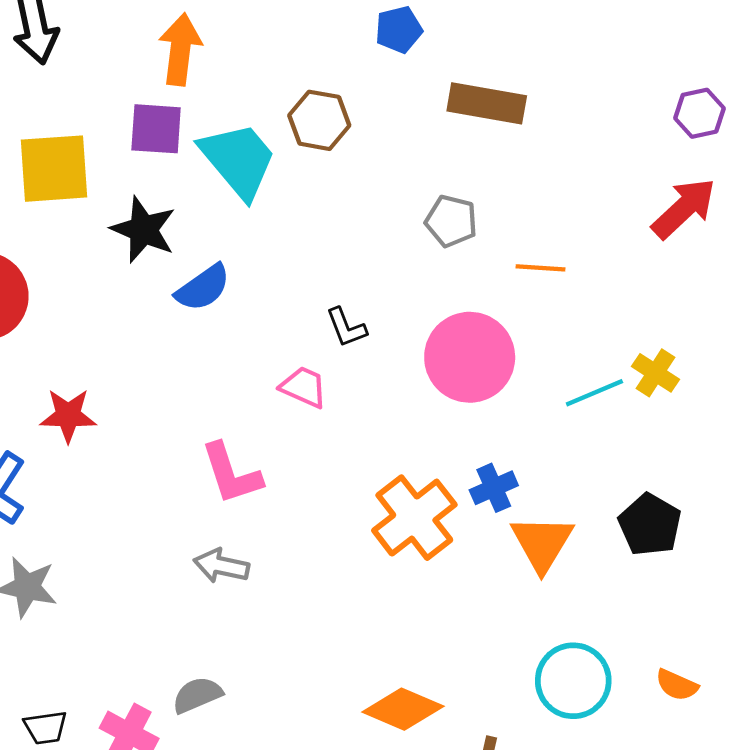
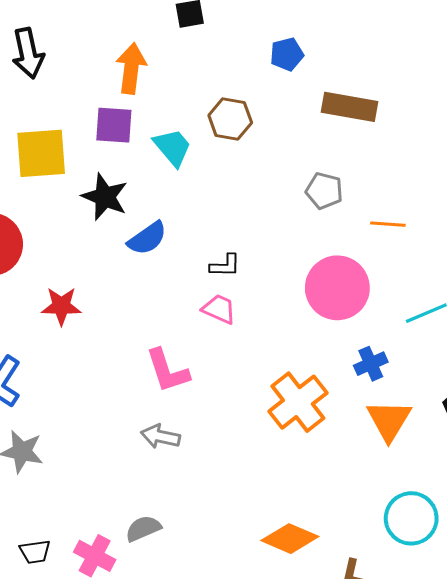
cyan trapezoid: (238, 160) -> (173, 147), size x0.7
black L-shape: (346, 327) -> (225, 266), moved, turned -68
red star: (68, 415) -> (61, 306), moved
blue cross: (494, 488) -> (371, 364), moved

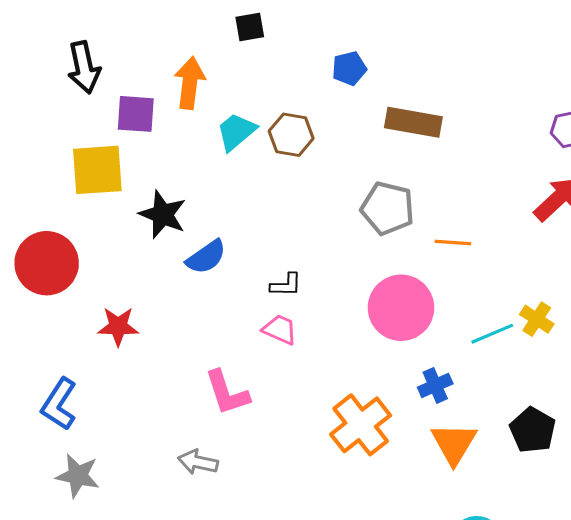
purple square: (114, 125) -> (136, 114), moved
cyan trapezoid: (173, 147) -> (236, 132), moved, turned -90
gray pentagon: (324, 191) -> (388, 208), size x1.4
gray arrow: (160, 436) -> (198, 462), moved

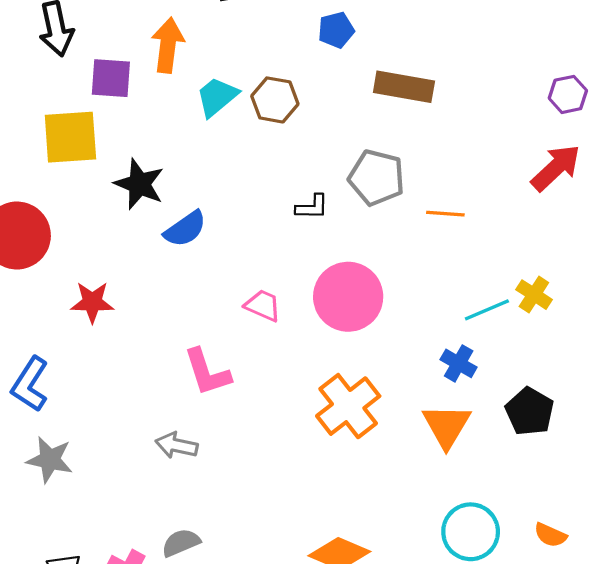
black L-shape: (286, 285) -> (312, 207), moved
pink circle: (401, 308) -> (348, 297), moved
blue cross: (435, 385) -> (459, 363), moved, turned -36

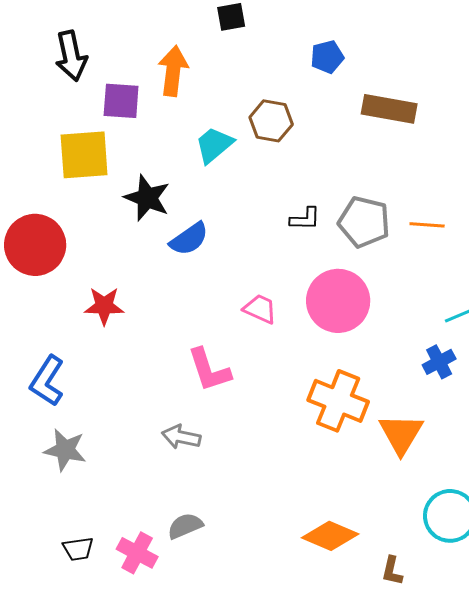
cyan trapezoid: (217, 97) -> (214, 145), moved
gray pentagon: (377, 178) -> (364, 222), moved
blue cross: (459, 363) -> (439, 362), turned 32
orange cross: (348, 406) -> (338, 401), turned -30
orange triangle: (447, 426) -> (401, 434), moved

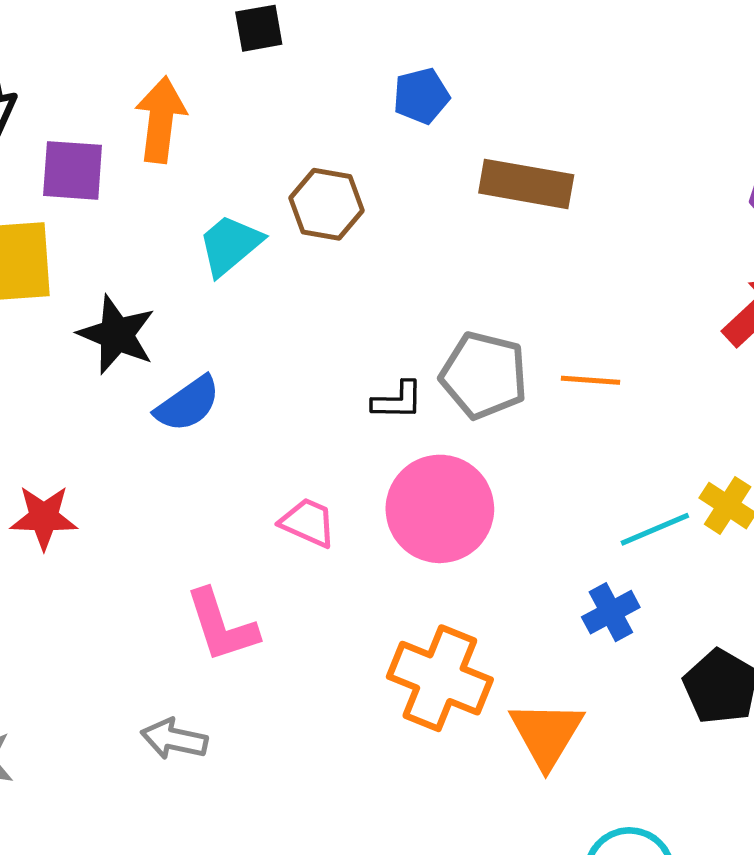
black L-shape: (305, 219) -> (398, 401), moved

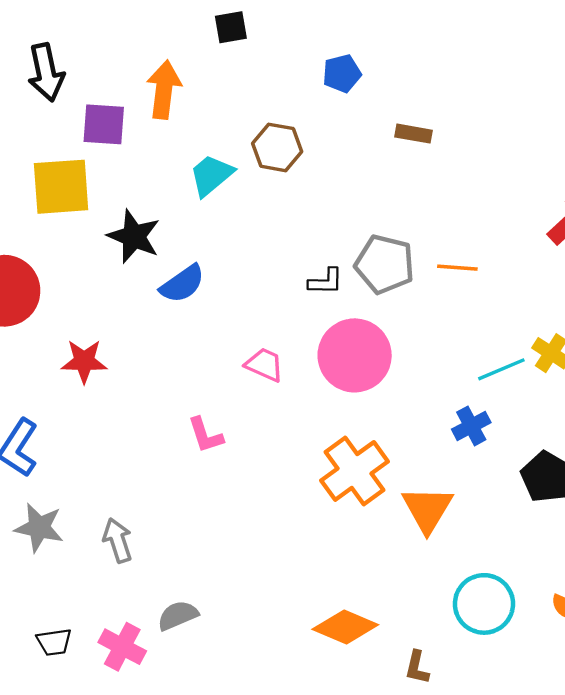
brown rectangle: (526, 184) -> (413, 134), size x0.6
pink L-shape: (222, 626) -> (205, 435), size x0.7
orange cross: (440, 678) -> (355, 471), turned 32
gray arrow: (174, 739) -> (118, 540), moved, turned 60

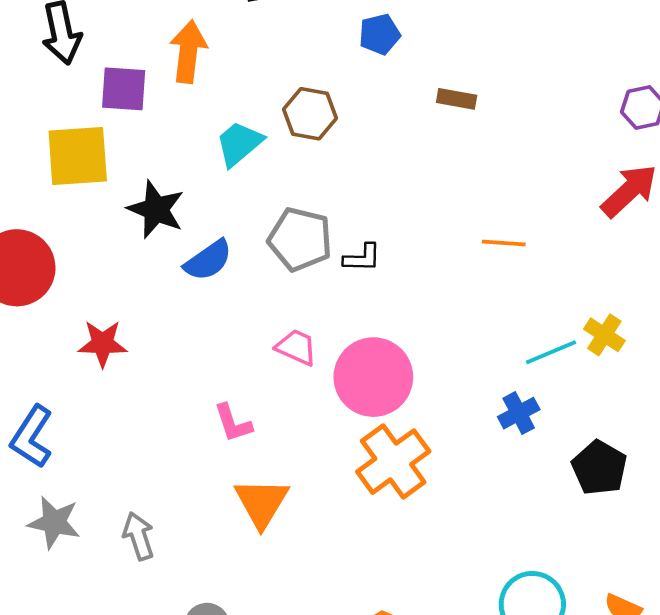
gray pentagon: (385, 264) -> (300, 239), moved
pink circle: (355, 355) -> (373, 377), moved
orange triangle: (427, 509) -> (262, 503), moved

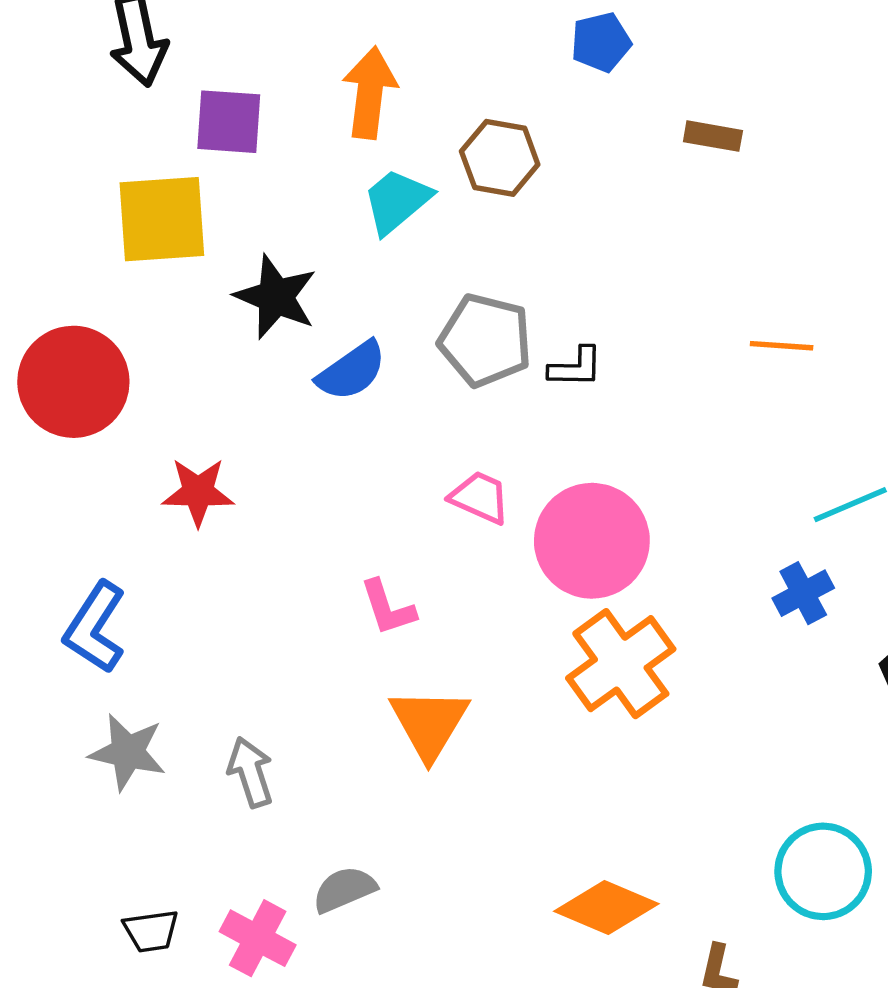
orange arrow: (188, 52) -> (370, 93), moved

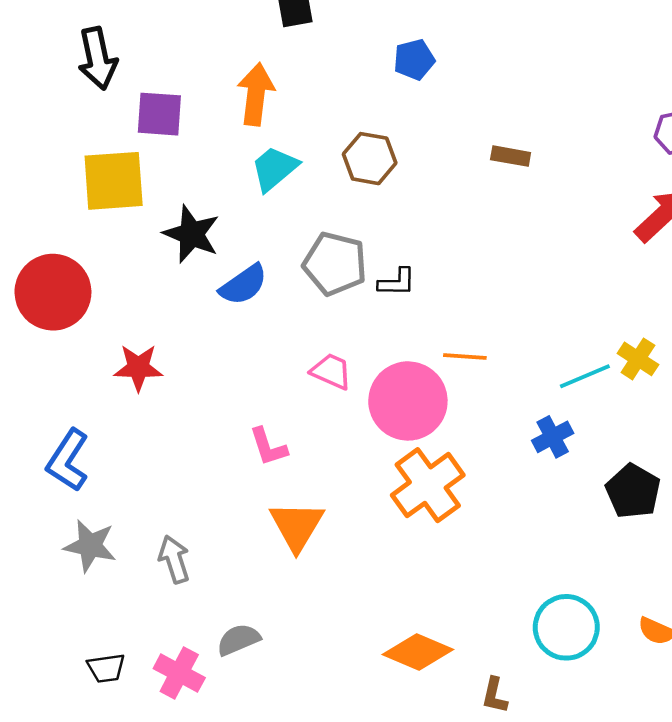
brown rectangle: (713, 136) -> (511, 156), moved
brown hexagon: (500, 158) -> (370, 159), moved
orange line: (782, 346) -> (465, 356), moved

